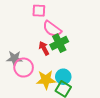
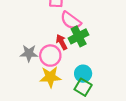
pink circle: (24, 68) -> (50, 56), moved
yellow star: (46, 80) -> (50, 77), moved

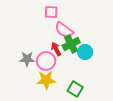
cyan circle: (83, 74) -> (85, 52), moved

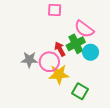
pink semicircle: (64, 30) -> (84, 29), moved
yellow star: (46, 80) -> (59, 74), moved

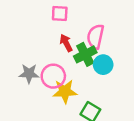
pink semicircle: (84, 29) -> (95, 36), turned 66
red arrow: (60, 49) -> (66, 43), moved

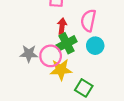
red arrow: (66, 43) -> (62, 26), turned 35
green cross: (85, 54) -> (67, 43), moved

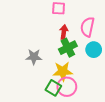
pink circle: (51, 56) -> (67, 87), moved
green square: (84, 88) -> (53, 88), moved

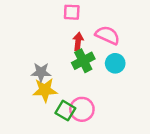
pink semicircle: (87, 27) -> (108, 35), turned 102
yellow star: (63, 71) -> (45, 90), moved

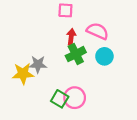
yellow star: (45, 90) -> (23, 74), moved

